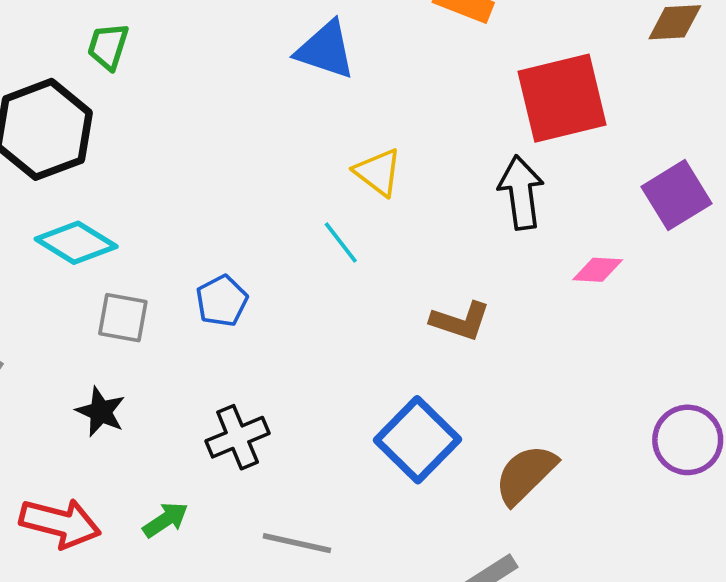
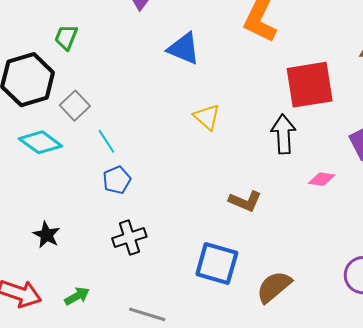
cyan line: (341, 242) -> (106, 141), moved
gray square: (123, 318) -> (75, 106), moved, turned 32
black cross: (238, 437) -> (129, 237), moved
blue square: (418, 440) -> (217, 264), turned -33

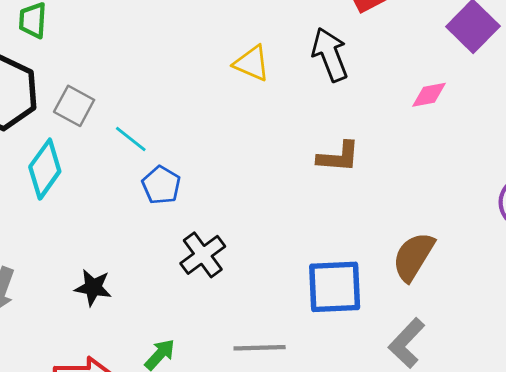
black arrow: (283, 134) -> (330, 55), moved
cyan diamond: (40, 142) -> (45, 169), turned -72
blue square: (217, 264) -> (335, 287), moved

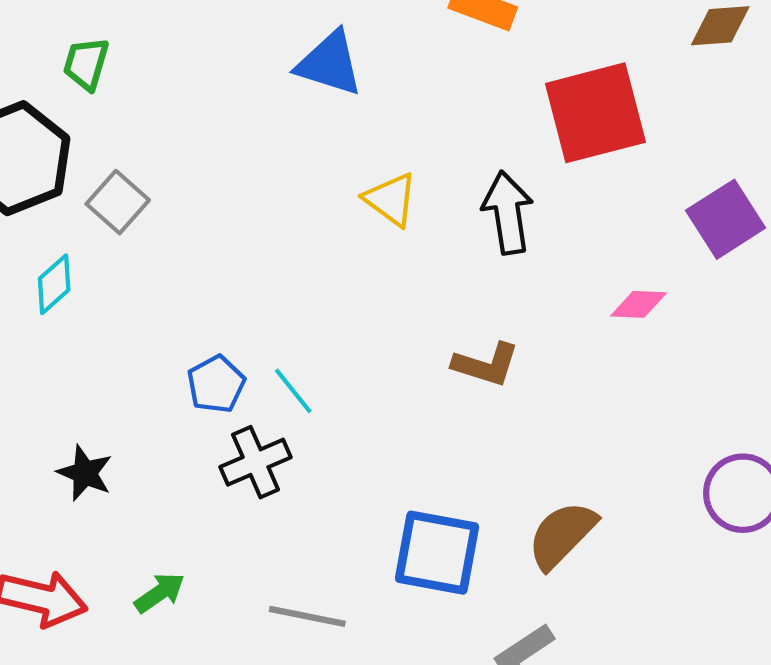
cyan line: (131, 139) -> (293, 391), moved
cyan diamond: (45, 169) -> (54, 284), size x0.7
blue pentagon: (161, 185) -> (216, 384), moved

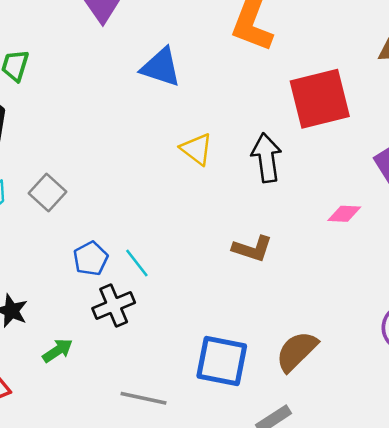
gray square: (118, 202) -> (47, 192), moved
green arrow: (160, 593) -> (58, 351), moved

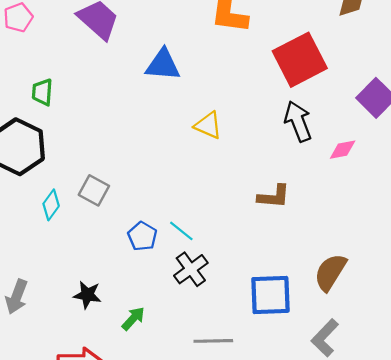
black arrow: (266, 158) -> (298, 121), moved
black cross: (114, 305) -> (191, 269), moved

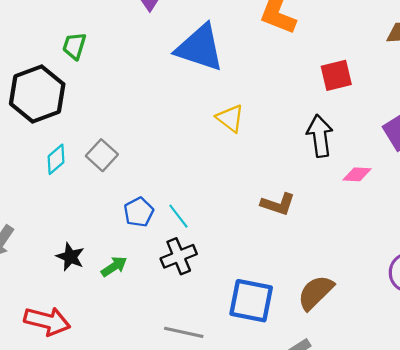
red square: (300, 60) -> (336, 75), size x0.6
blue triangle: (163, 65) -> (200, 48), size x1.4
green arrow: (133, 319) -> (114, 267), moved

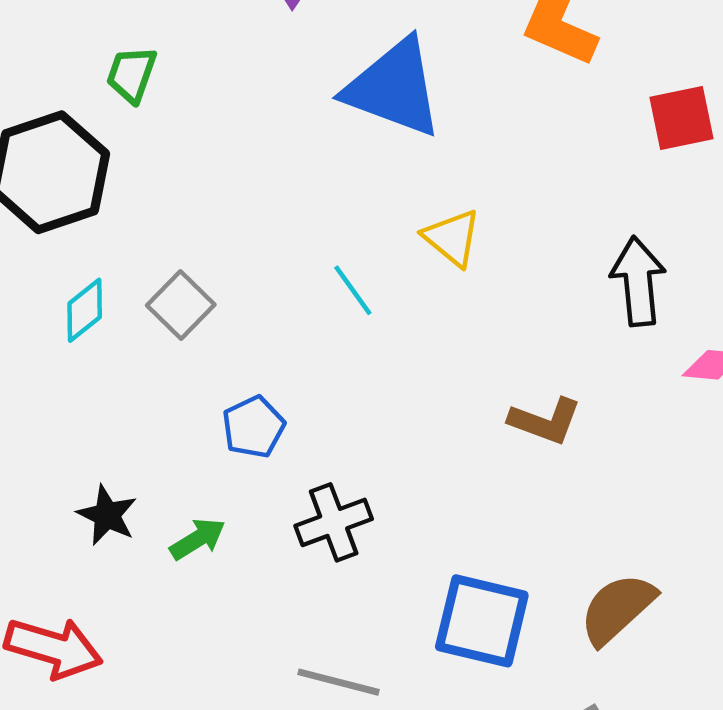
red square: (336, 75) -> (681, 118), moved
cyan line: (178, 216) -> (353, 290), moved

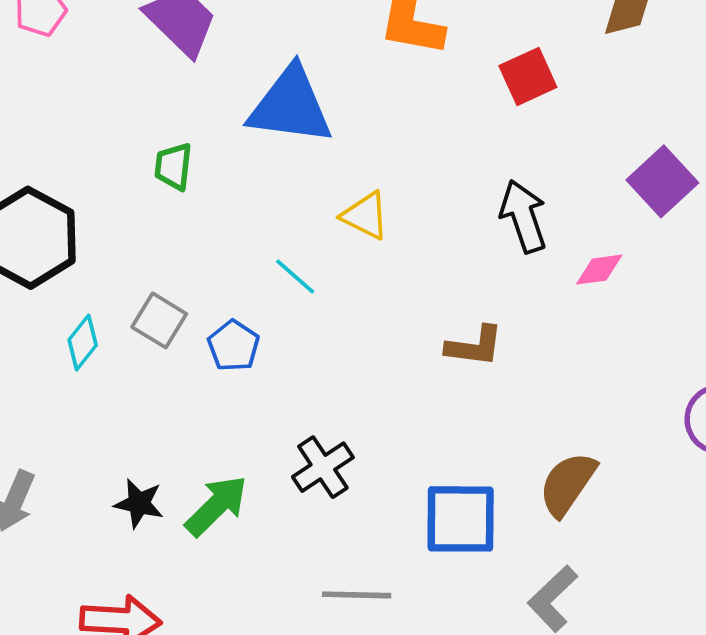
green trapezoid: (131, 74) -> (173, 166), moved
blue pentagon: (253, 427) -> (234, 346), moved
green arrow: (198, 539) -> (216, 506), size x1.5

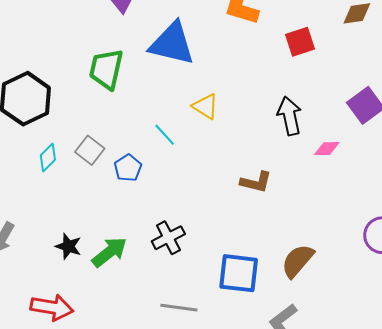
green trapezoid: (173, 166) -> (106, 69), size x1.6

